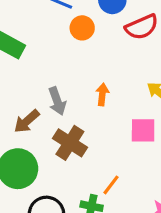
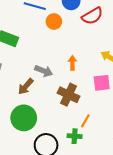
gray arrow: (57, 101) -> (44, 71), turned -42
brown cross: (70, 143) -> (69, 95), moved

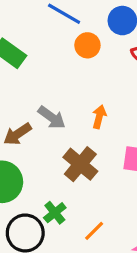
orange line: (85, 121) -> (94, 231), moved
green cross: (75, 136) -> (55, 213), moved, turned 32

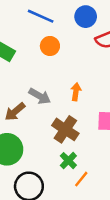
orange circle: (87, 45) -> (50, 46), moved
green cross: (55, 213) -> (68, 161), moved

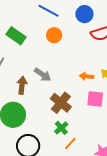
orange arrow: (76, 92) -> (87, 76), moved, turned -96
brown arrow: (15, 112) -> (22, 85), turned 132

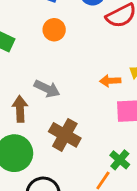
brown cross: (61, 103) -> (65, 135), moved
green cross: (61, 128) -> (120, 160), moved

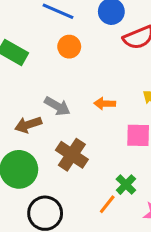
orange arrow: (110, 81) -> (105, 104), moved
brown arrow: (20, 109) -> (28, 125), turned -110

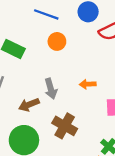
gray arrow: (57, 106) -> (51, 89), turned 48

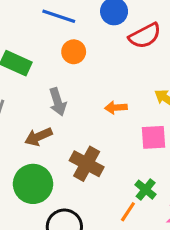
gray arrow: (51, 89) -> (58, 102), moved

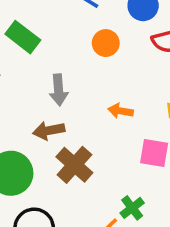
orange circle: (74, 52) -> (106, 43), moved
brown arrow: (38, 137) -> (49, 131), moved

